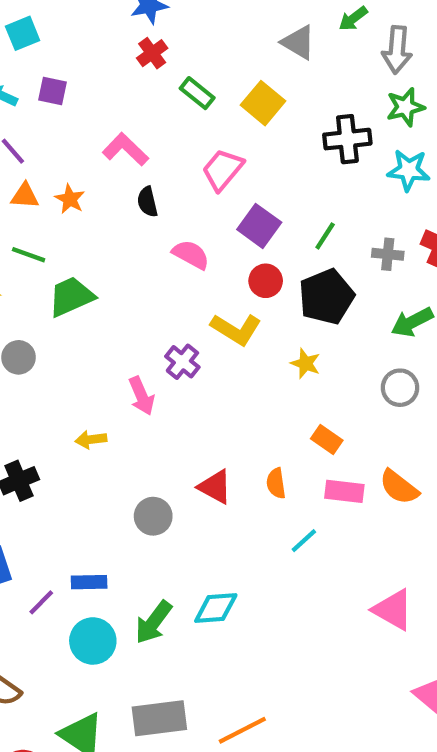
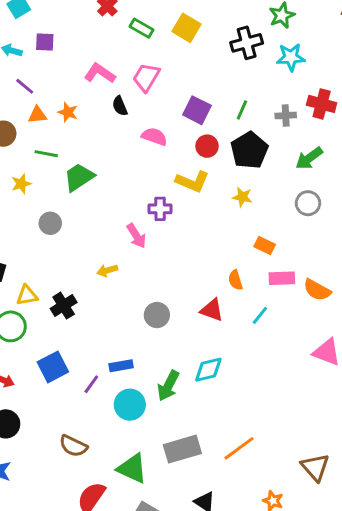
pink trapezoid: (223, 170) -> (146, 77), moved
purple cross: (182, 362) -> (160, 209), turned -30
red triangle: (215, 487) -> (212, 310), moved
orange semicircle: (399, 487) -> (317, 290), moved

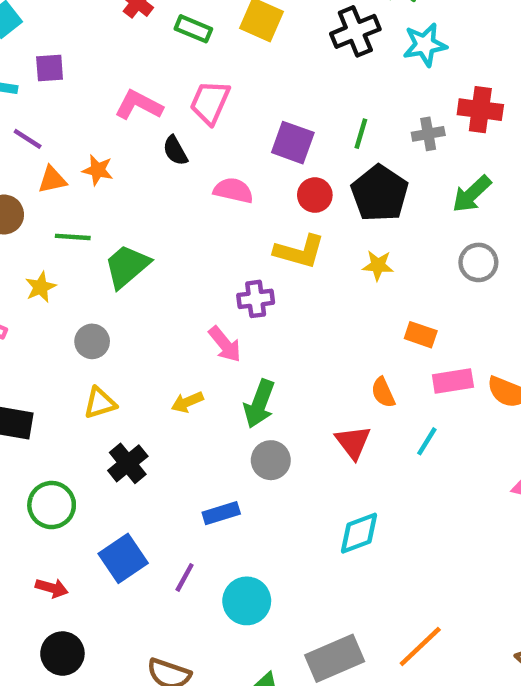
yellow triangle: (27, 295) -> (100, 403), moved
red triangle: (212, 310) -> (353, 442), turned 40
blue rectangle: (121, 366) -> (221, 513), moved
green arrow: (168, 386) -> (259, 404), moved

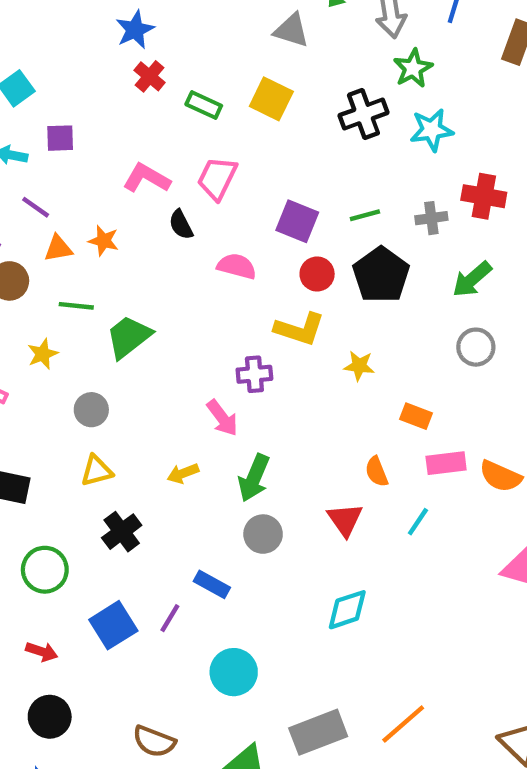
green line: (361, 134) -> (365, 215), turned 56
yellow star: (378, 265) -> (359, 366), moved
blue rectangle: (221, 513) -> (212, 584), turned 44
purple line: (185, 577) -> (170, 618), moved

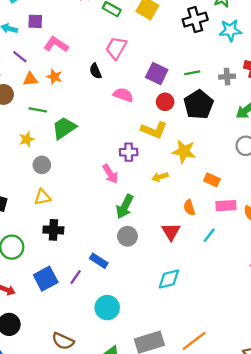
pink L-shape: (147, 178) -> (56, 44), moved
yellow star: (43, 354) -> (27, 139), moved
yellow star: (359, 366) -> (184, 151), size x1.5
yellow arrow: (183, 473) -> (160, 177), moved
black cross: (122, 532) -> (53, 230), turned 36

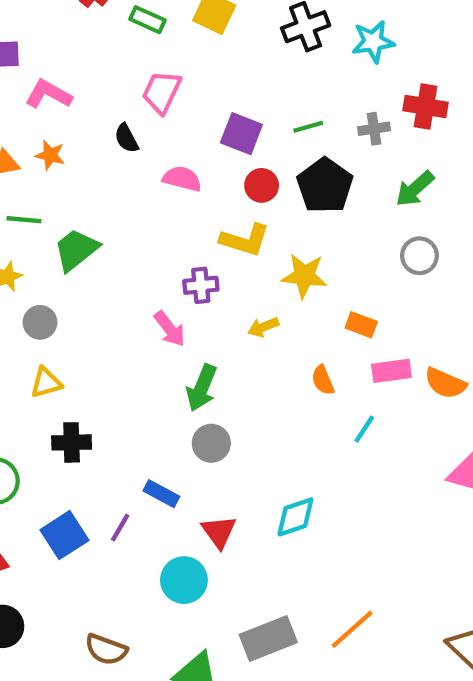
red triangle: (171, 232) -> (219, 532), moved

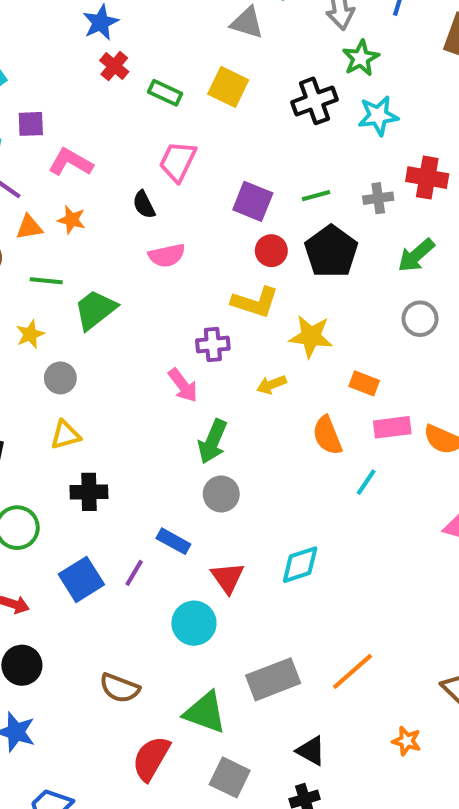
pink semicircle: (182, 179) -> (167, 255), moved, turned 153
orange semicircle: (323, 380) -> (327, 435), size x1.4

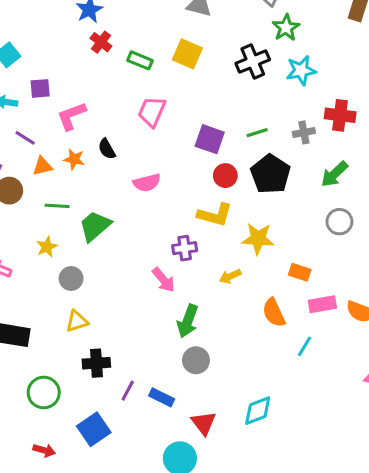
pink L-shape: (71, 162) -> (71, 116), turned -48
black semicircle: (144, 205) -> (107, 149), moved
purple line: (134, 573) -> (128, 391), moved

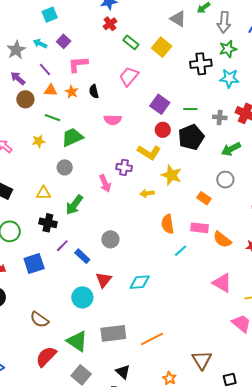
purple square: (40, 88) -> (64, 41), turned 32
orange rectangle: (300, 272) -> (204, 198), moved
gray circle: (71, 278) -> (65, 167), moved
green arrow: (188, 321) -> (74, 205), moved

